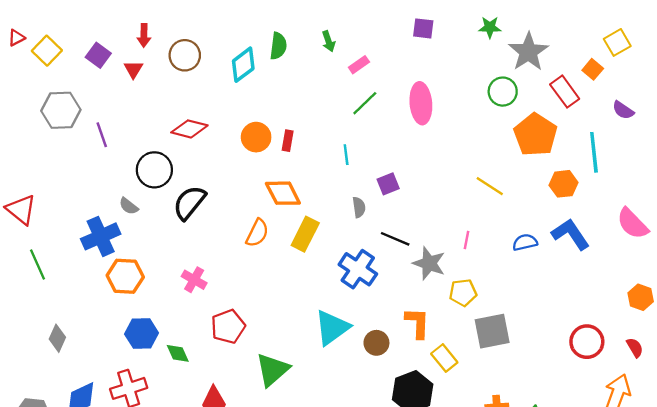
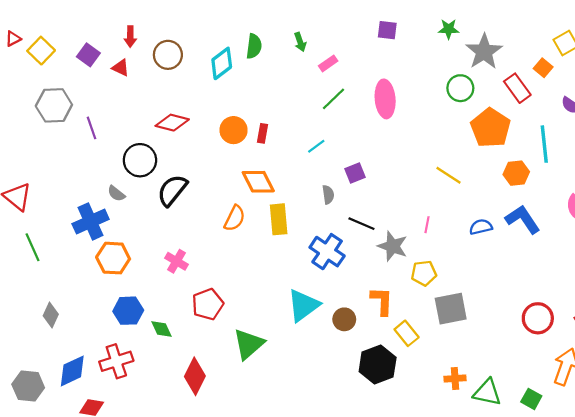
red triangle: (133, 69) -> (121, 68), turned -36
cyan line: (346, 155) -> (316, 146), turned 60
yellow rectangle: (305, 234) -> (279, 219), turned -32

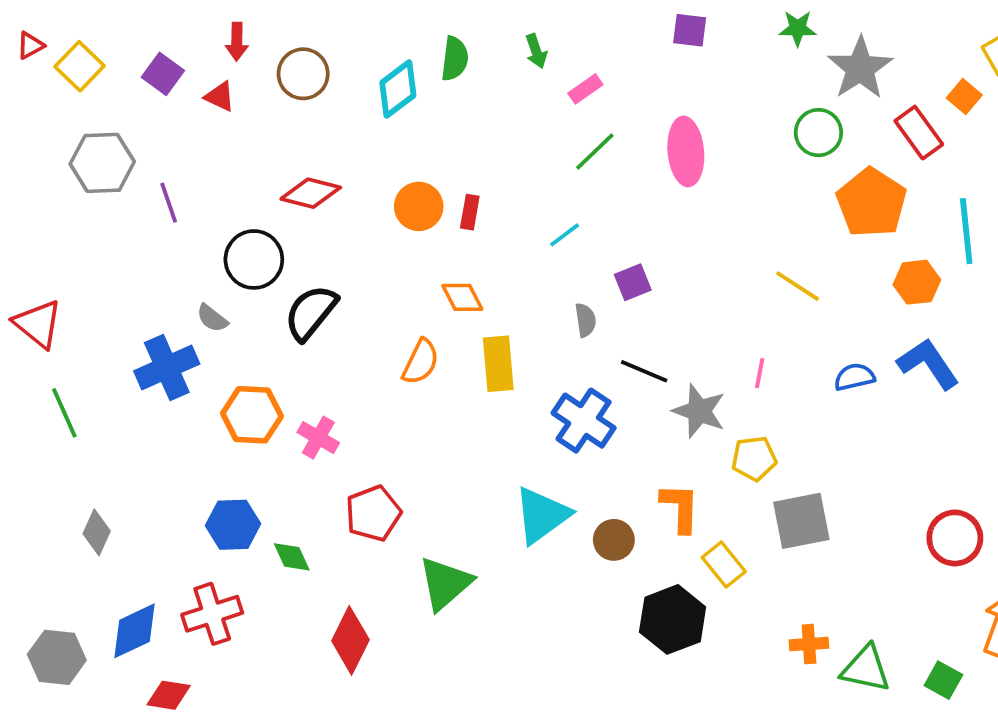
orange diamond: (258, 182) -> (462, 297), size x0.7
orange hexagon: (113, 258) -> (252, 415), moved

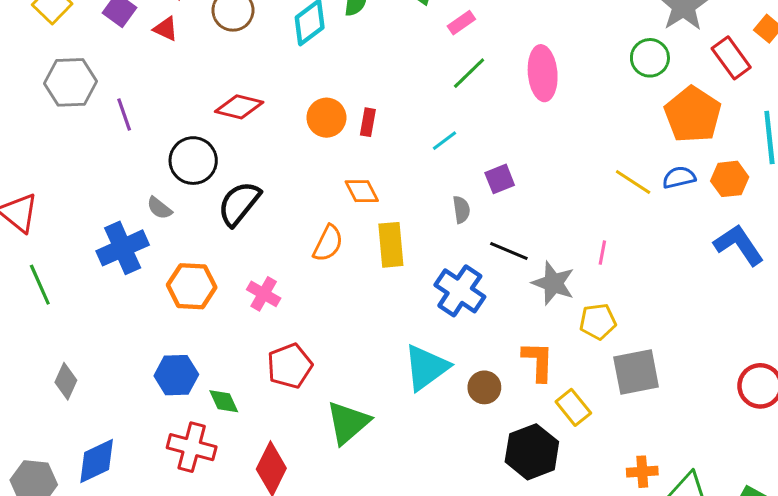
blue semicircle: (854, 377) -> (679, 177), moved
pink cross: (318, 438) -> (264, 294), moved
red cross: (212, 614) -> (192, 447), moved, turned 33

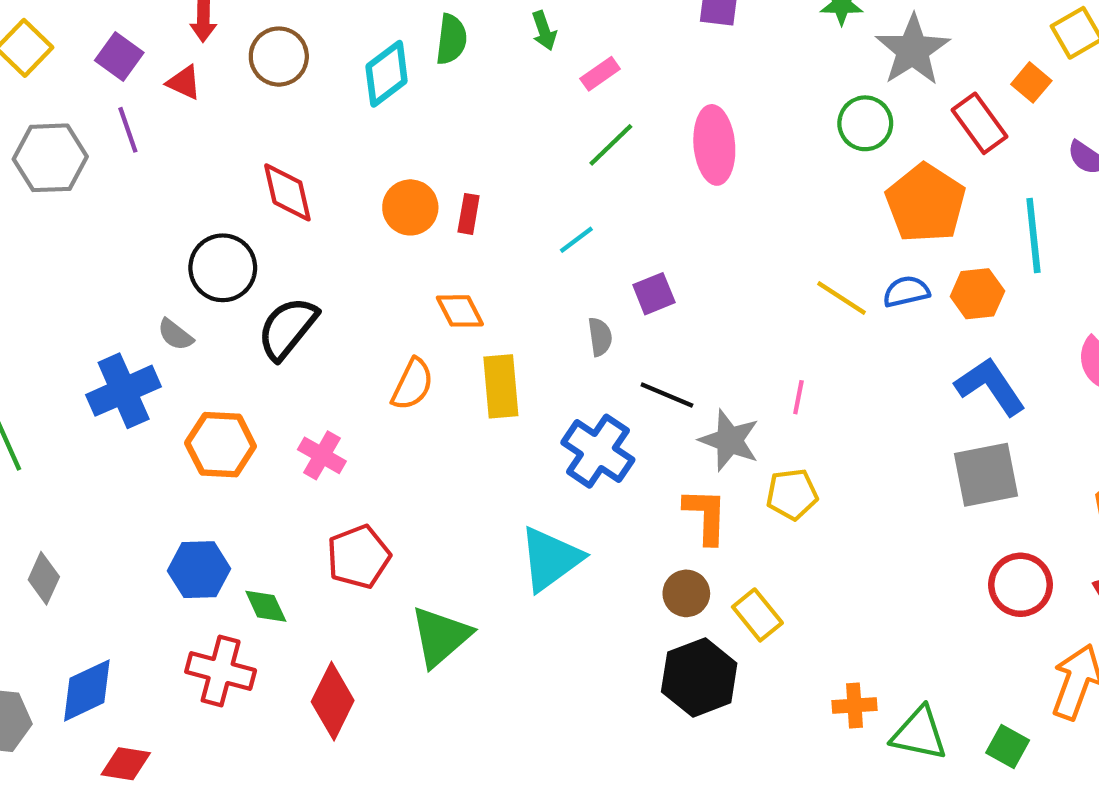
red diamond: (239, 107) -> (287, 192), turned 63
purple line: (124, 115) -> (128, 130), moved
orange L-shape: (538, 361) -> (706, 516), moved
gray square: (636, 372) -> (986, 475), moved
brown circle: (484, 387) -> (686, 593), moved

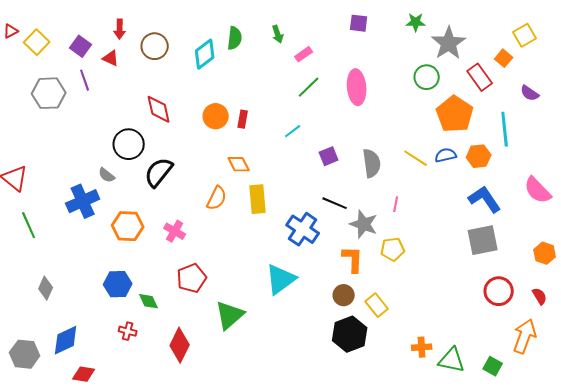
gray semicircle: (600, 337) -> (372, 163), moved, size x1.6
red cross: (221, 671) -> (128, 331), size x0.6

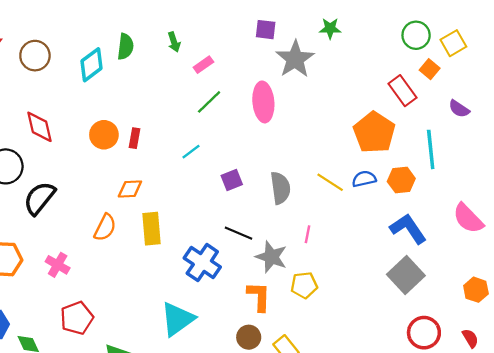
gray star: (449, 43) -> (295, 59), moved
green circle: (427, 77) -> (416, 35), moved
orange diamond: (239, 164) -> (130, 189), turned -65
gray square: (483, 240) -> (406, 275), turned -32

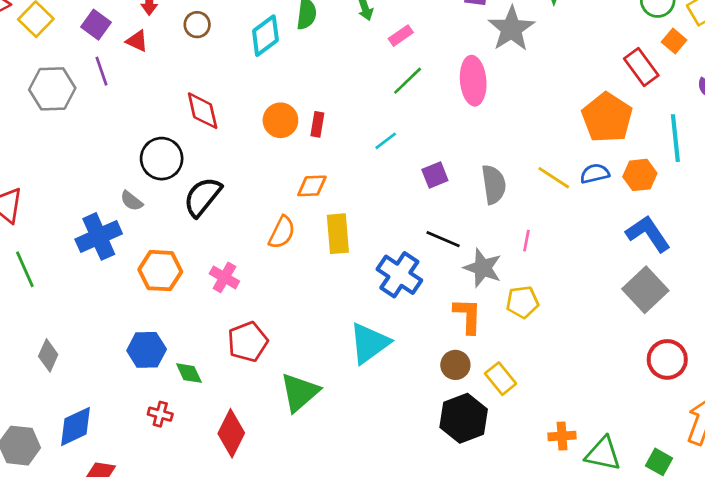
brown circle: (35, 56) -> (197, 25), size x0.7

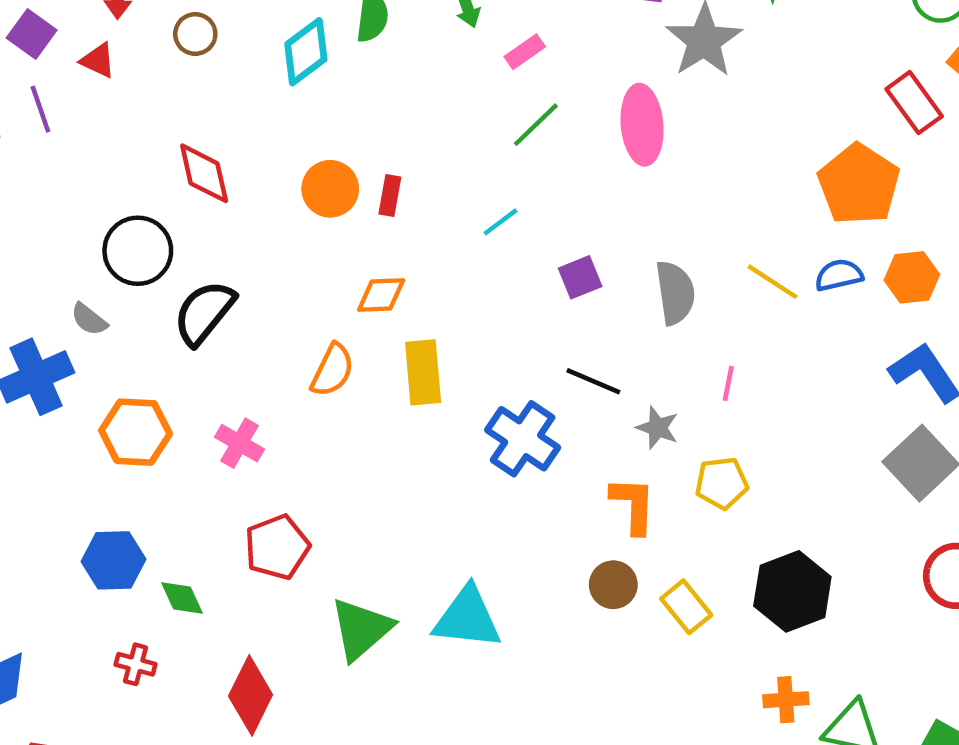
gray star: (483, 268) -> (658, 428), size x0.7
cyan triangle: (369, 343) -> (467, 618), moved, turned 42
black hexagon: (464, 418) -> (792, 591), moved

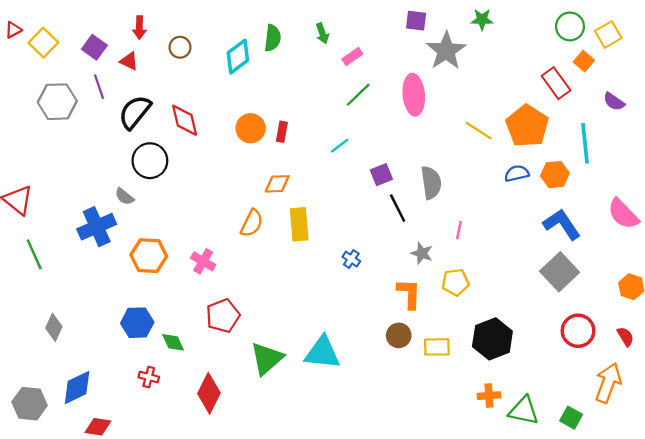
yellow line: (773, 282) -> (479, 131), moved
black semicircle: (204, 313) -> (135, 112), moved
black line: (593, 381) -> (398, 208), moved, turned 40
blue cross: (523, 439) -> (351, 259), size x0.5
yellow rectangle: (686, 607) -> (437, 347), turned -52

